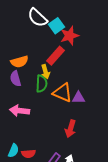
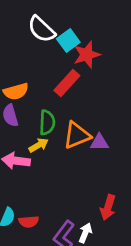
yellow arrow: (45, 72) -> (39, 145), moved, turned -104
orange triangle: (62, 93) -> (77, 135), turned -45
red arrow: (70, 129) -> (108, 207), moved

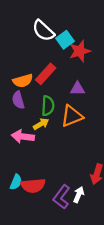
red rectangle: (67, 83) -> (46, 74), moved
purple triangle: (99, 142) -> (77, 89), moved
red semicircle: (29, 222) -> (33, 185), size x1.5

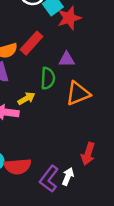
green semicircle: (48, 106) -> (48, 78), moved
orange triangle: (72, 116) -> (78, 93), moved

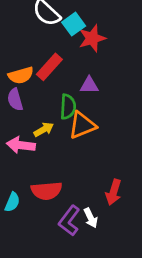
orange triangle: (78, 93) -> (82, 125), moved
red semicircle: (18, 166) -> (47, 191), moved
white arrow: (68, 176) -> (91, 218), turned 132

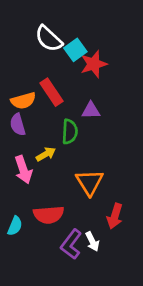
red rectangle: (49, 67) -> (51, 92), turned -76
orange triangle: (82, 125) -> (89, 182), moved, turned -40
pink arrow: (21, 145) -> (23, 170), turned -116

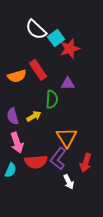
purple semicircle: (18, 125) -> (13, 116), moved
pink arrow: (23, 170) -> (17, 143), moved
purple L-shape: (71, 244) -> (58, 159), moved

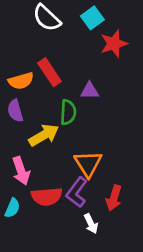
cyan square: (56, 38) -> (92, 18), moved
red star: (70, 49) -> (114, 44), moved
purple semicircle: (13, 116) -> (15, 111), moved
yellow arrow: (34, 116) -> (44, 135), size x1.5

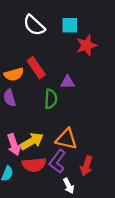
cyan square: (92, 18) -> (70, 25), turned 36
yellow arrow: (44, 135) -> (32, 141), moved
orange triangle: (88, 164) -> (66, 139), turned -45

